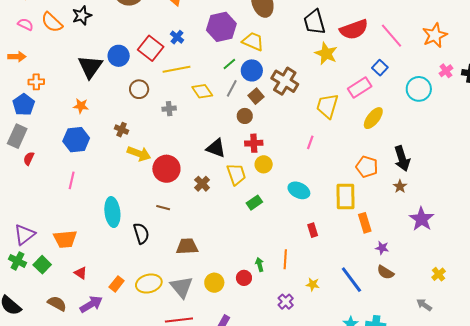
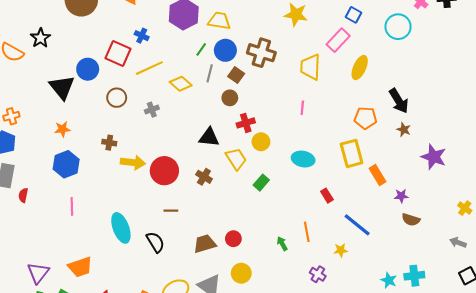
red circle: (244, 278) -> (233, 239), moved
blue line: (351, 280) -> (357, 225), moved

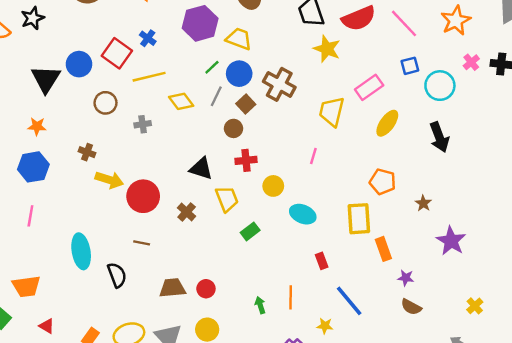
blue square: (354, 15) -> (410, 66), moved, turned 35
black arrow: (399, 101) -> (439, 137), moved
yellow circle: (261, 142) -> (273, 186), moved

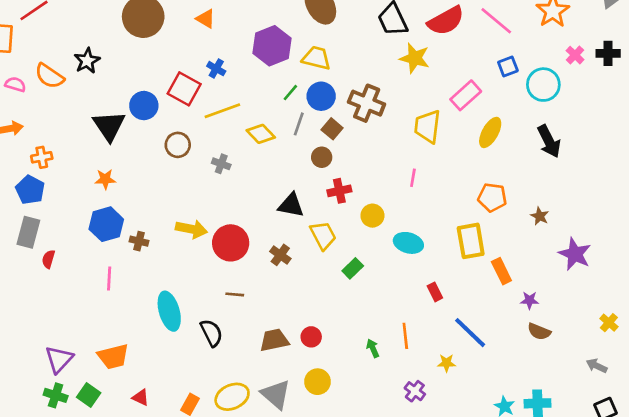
gray cross: (143, 124) -> (221, 164), turned 35
brown cross: (87, 152) -> (139, 241), moved

